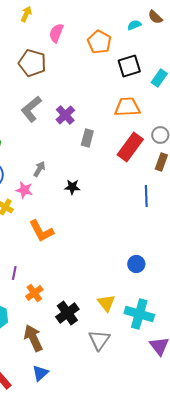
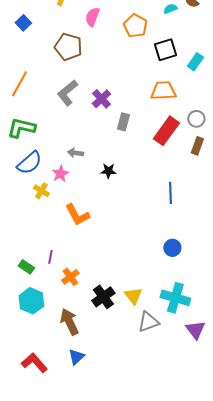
gray arrow: (39, 169) -> (75, 153), turned -112
pink star: (24, 190) -> (60, 174), turned 30
blue line: (146, 196) -> (170, 193), moved
yellow triangle: (106, 303) -> (133, 296), moved
gray triangle: (99, 340) -> (148, 322), moved, turned 35

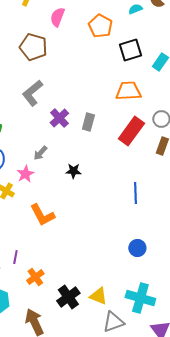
purple cross: (101, 99) -> (59, 118), moved
gray arrow: (75, 153) -> (40, 153), turned -56
yellow triangle: (133, 296) -> (98, 296), turned -30

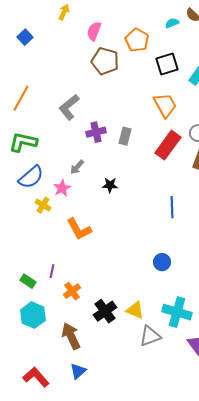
brown pentagon: (33, 47) -> (105, 61), moved
orange trapezoid: (128, 91) -> (165, 105), turned 64
purple cross: (59, 118) -> (96, 132), turned 30
blue circle: (137, 248) -> (162, 262), moved

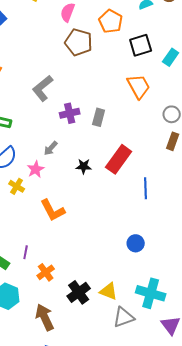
red rectangle: (168, 145) -> (119, 159), moved

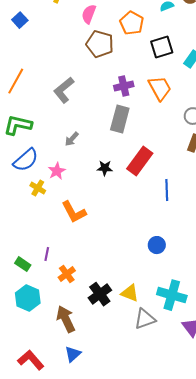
purple cross: (70, 113) -> (124, 86), moved
gray rectangle: (99, 117) -> (120, 119), size x1.5
gray arrow: (51, 148) -> (72, 139), moved

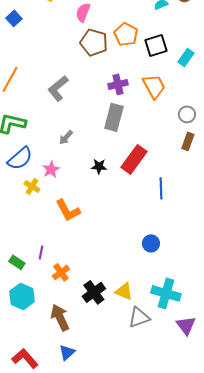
orange pentagon: (132, 23) -> (126, 34), moved

